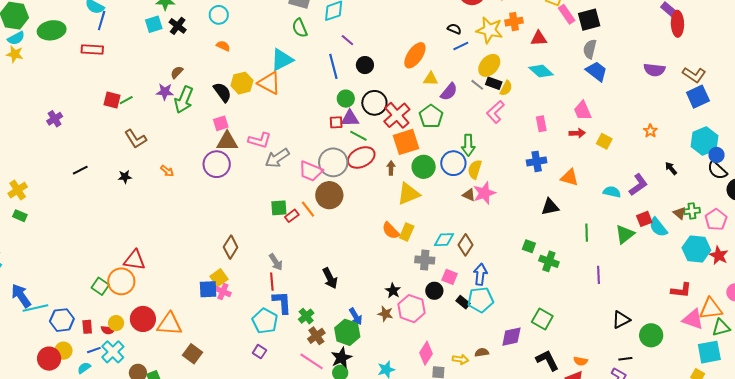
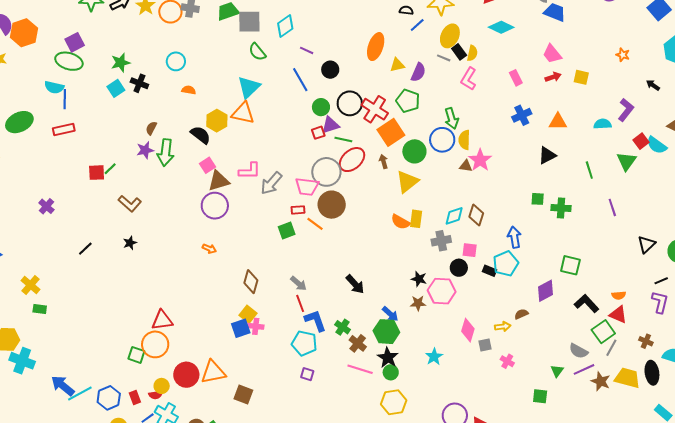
black rectangle: (494, 83) -> (459, 52), turned 49
orange arrow: (167, 171) -> (209, 249), moved
red rectangle: (292, 216) -> (298, 210), moved, turned 48
blue arrow: (480, 274) -> (514, 237), moved

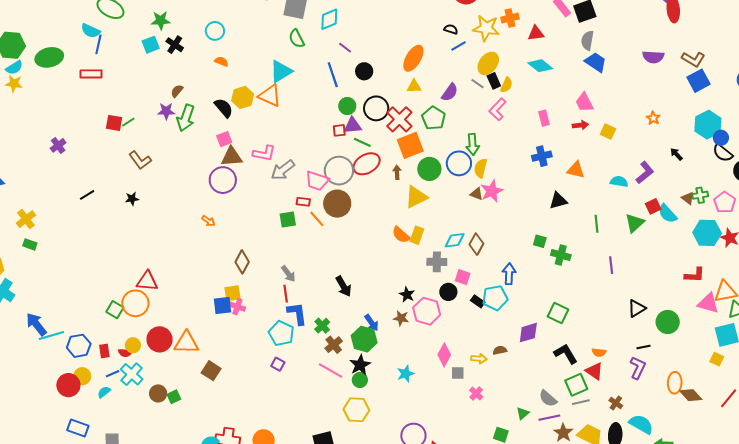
yellow triangle: (397, 65) -> (414, 86), moved
yellow square: (248, 314) -> (233, 293), turned 30
gray line: (611, 348) -> (581, 402), turned 36

